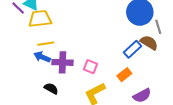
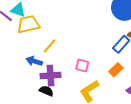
yellow line: (46, 44) -> (50, 46), moved, turned -35
purple cross: (63, 62) -> (51, 76), moved

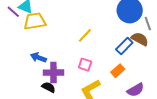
yellow line: (50, 46) -> (85, 35), moved

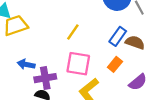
brown semicircle: (140, 39) -> (135, 42), moved
pink square: (85, 65) -> (78, 64), size x1.6

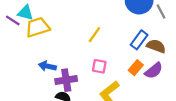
pink square: (78, 64) -> (99, 66), size x0.6
purple semicircle: (138, 82) -> (154, 71), moved

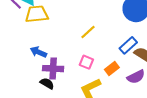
orange rectangle: (136, 68) -> (112, 68), moved

